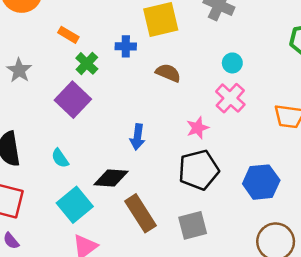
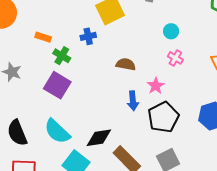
brown semicircle: (168, 73) -> (126, 64), moved
pink cross: (230, 98) -> (175, 58), size x0.7
blue arrow: (137, 137) -> (133, 101), moved
cyan semicircle: (60, 158) -> (57, 131), size x1.8

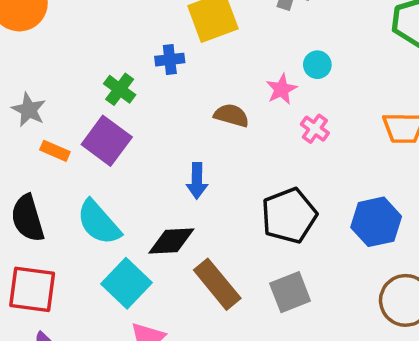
orange rectangle: (43, 37) -> (55, 151), moved
pink cross: (175, 58) -> (315, 129), moved
pink star: (156, 86) -> (281, 89), moved
blue arrow: (133, 101) -> (197, 181), moved

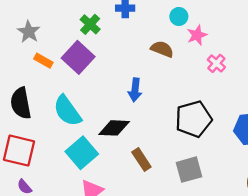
cyan circle: (317, 65) -> (179, 16), moved
brown rectangle: (217, 284) -> (141, 160), size x0.7

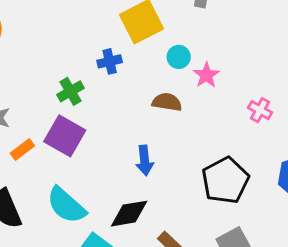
green cross: (90, 24) -> (70, 91), turned 30
orange rectangle: (43, 61) -> (22, 150), turned -54
pink cross: (216, 63) -> (260, 110), moved

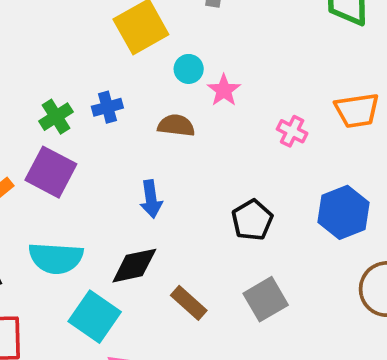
blue cross: (110, 61) -> (107, 107), moved
black pentagon: (225, 180) -> (252, 220), size x0.7
cyan semicircle: (66, 205) -> (56, 258), turned -36

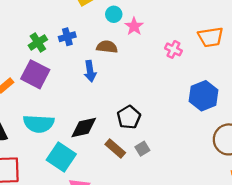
blue arrow: (151, 199) -> (90, 71), moved
black pentagon: (252, 220) -> (129, 117), moved
gray square: (266, 299) -> (142, 149), moved, size x0.6

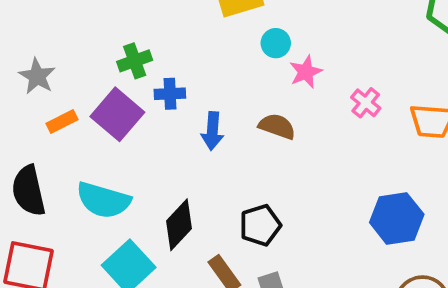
blue cross: (67, 37) -> (170, 94), moved
brown semicircle: (107, 47) -> (277, 126), moved
pink cross: (173, 49) -> (366, 103), moved
black diamond: (84, 127) -> (179, 225), turned -48

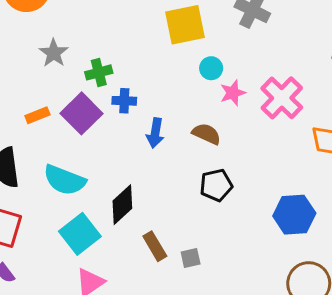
gray star: (37, 76) -> (54, 53), moved
pink cross: (366, 103) -> (282, 98), moved, size x1.8
black pentagon: (260, 225) -> (216, 185), moved

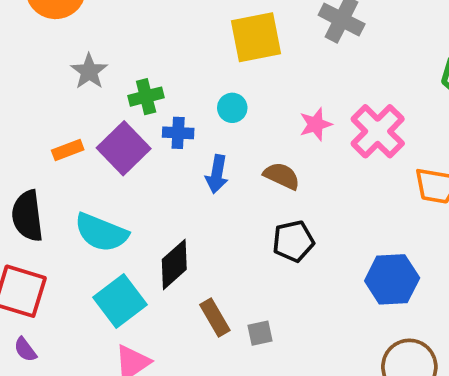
cyan circle: (211, 68) -> (232, 108), moved

